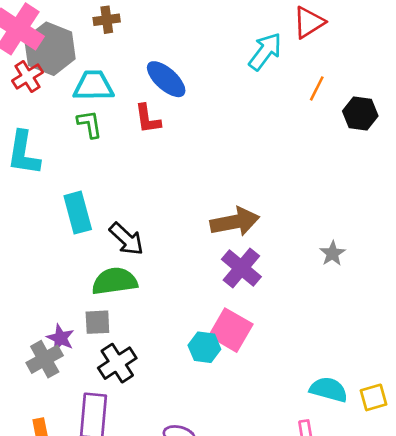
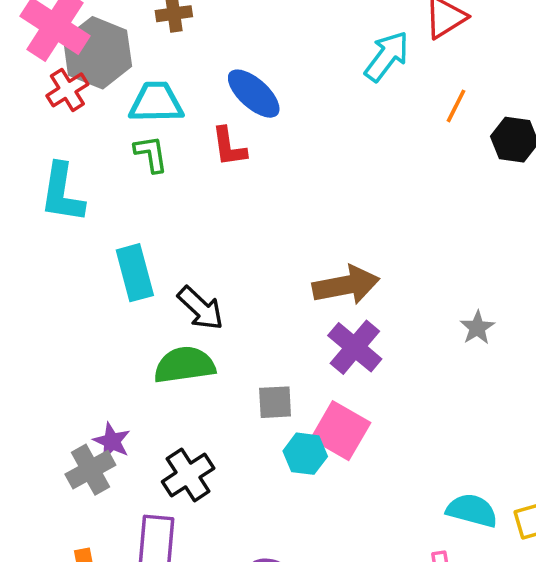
gray square: (97, 322) -> (275, 402), moved

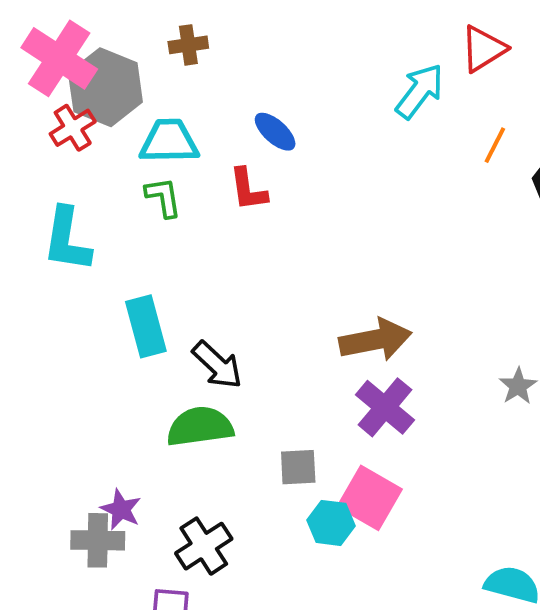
blue ellipse: (254, 94) -> (275, 132), size x0.7
gray cross: (90, 470) -> (98, 540), turned 30

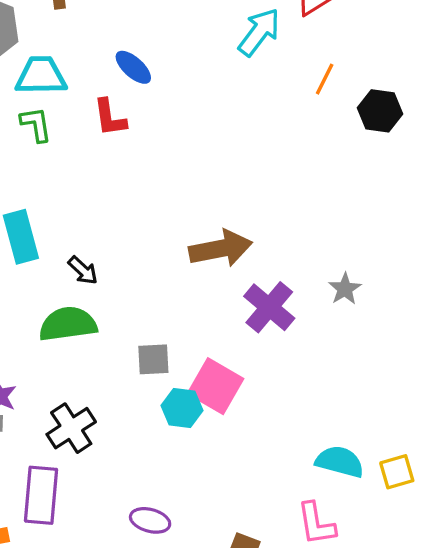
black arrow: (217, 365) -> (83, 270), size x0.7
purple cross: (385, 407) -> (269, 307), moved

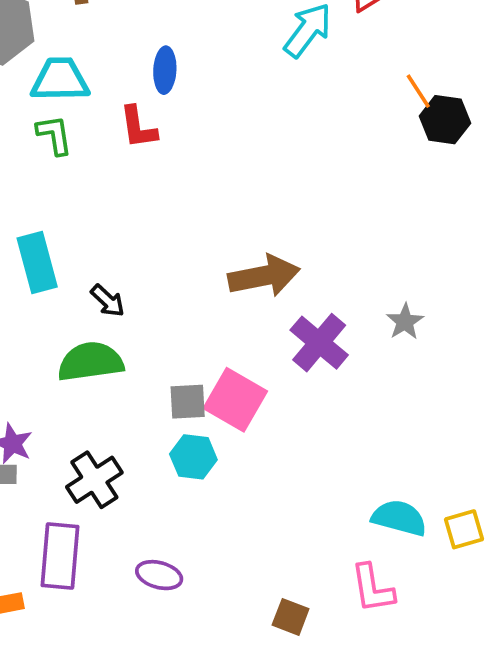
blue ellipse: (133, 67) -> (165, 70), turned 51
orange line: (325, 79) -> (418, 91), moved, turned -60
pink square: (216, 386) -> (235, 400), moved
cyan hexagon: (182, 408) -> (193, 457), moved
purple ellipse: (150, 520) -> (159, 575), moved

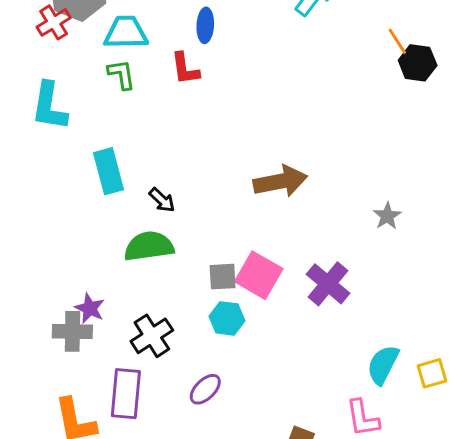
purple cross: (319, 343) -> (328, 284), moved
cyan semicircle: (399, 518) -> (383, 365), turned -78
purple ellipse: (159, 575) -> (205, 389), moved, turned -60

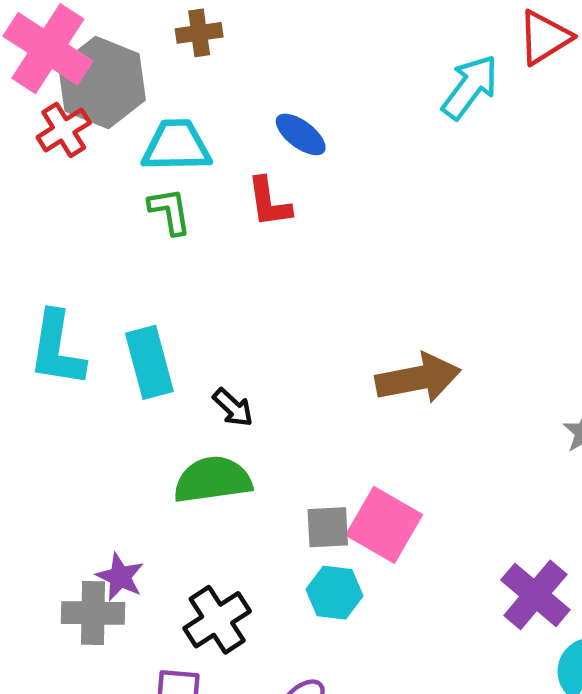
blue ellipse: (205, 25) -> (301, 134), turned -56
cyan L-shape: (49, 106) -> (57, 349), moved
purple cross: (328, 284) -> (535, 595), moved

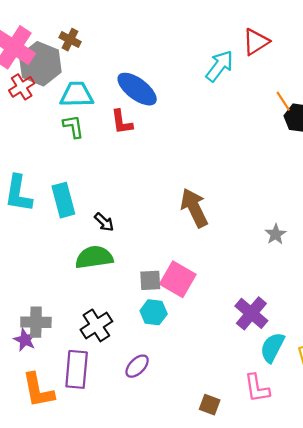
brown cross: (199, 33) -> (70, 40), moved, turned 35
blue ellipse: (301, 134) -> (137, 89), size x1.6
brown arrow: (418, 378) -> (194, 208), turned -105
purple star: (120, 577) -> (25, 340), moved

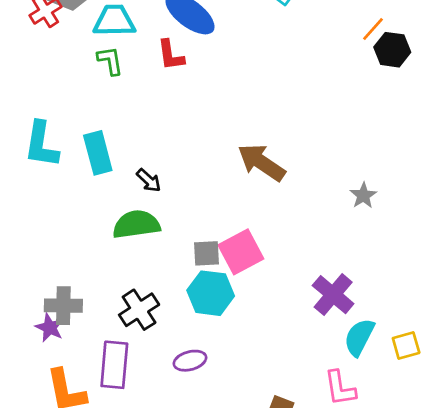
orange line: (283, 101) -> (373, 29), turned 75
brown arrow: (194, 208) -> (262, 162), turned -30
pink square: (178, 279) -> (241, 252), turned 32
cyan hexagon: (154, 312) -> (211, 293), size x1.4
purple ellipse: (137, 366) -> (190, 361), turned 30

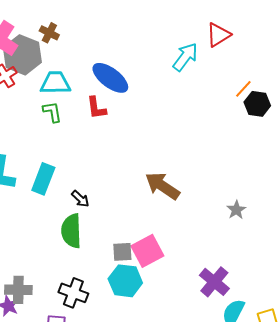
cyan rectangle: (98, 153) -> (43, 179), turned 36
green semicircle: (136, 224) -> (71, 231), turned -84
black cross: (139, 310) -> (73, 293), turned -36

